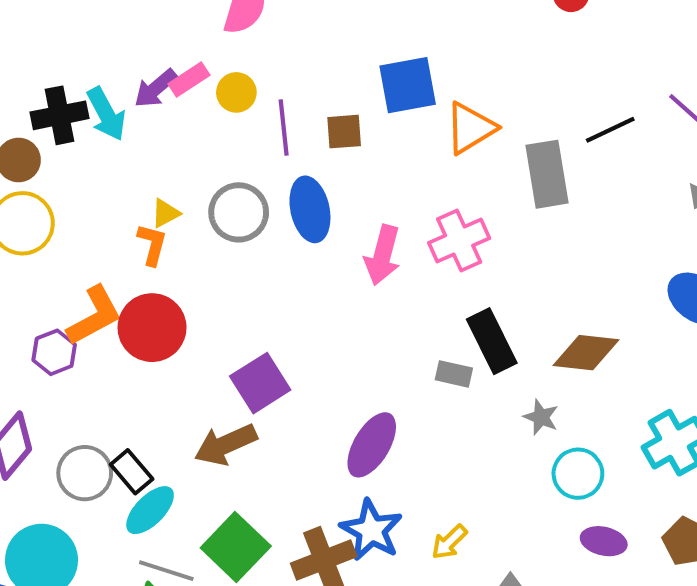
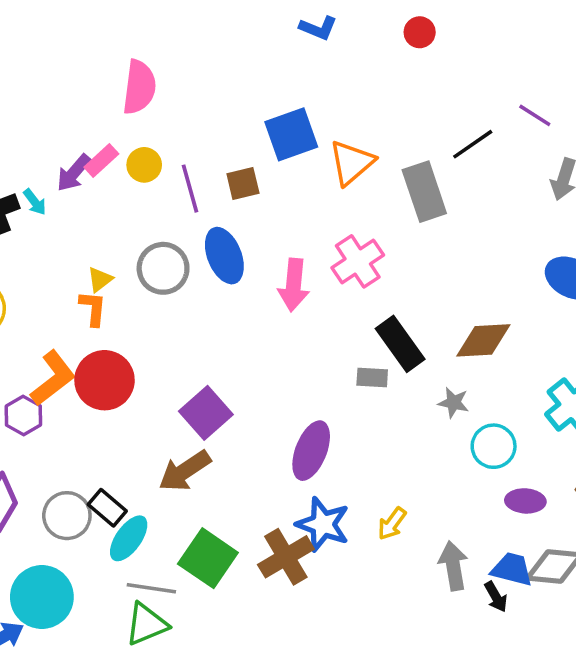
cyan arrow: (106, 114) -> (35, 202), size x0.6

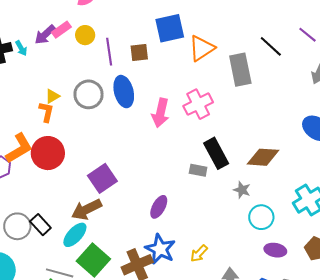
black line: (473, 144) -> (271, 46), turned 70
purple ellipse: (311, 451) -> (159, 207), size x0.7
cyan ellipse: (129, 538) -> (75, 235), moved

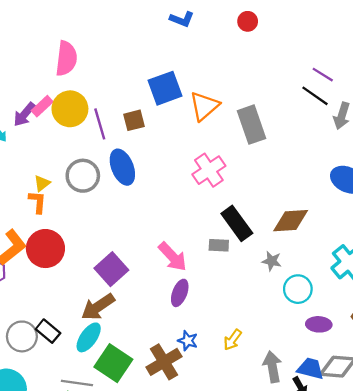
yellow circle: (85, 35) -> (70, 109), size x1.6
black line: (271, 46) -> (315, 96), moved
pink arrow: (161, 113) -> (173, 257), moved, turned -48
blue star: (160, 249) -> (188, 341), size x0.6

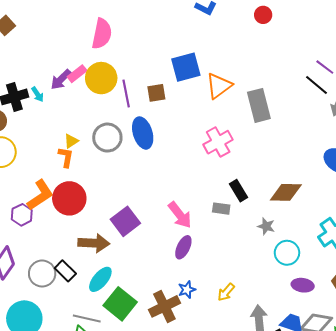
black rectangle: (237, 223) -> (239, 191), size x0.7
brown arrow: (98, 307) -> (94, 243), moved, turned -148
blue star: (188, 341) -> (187, 290), turned 30

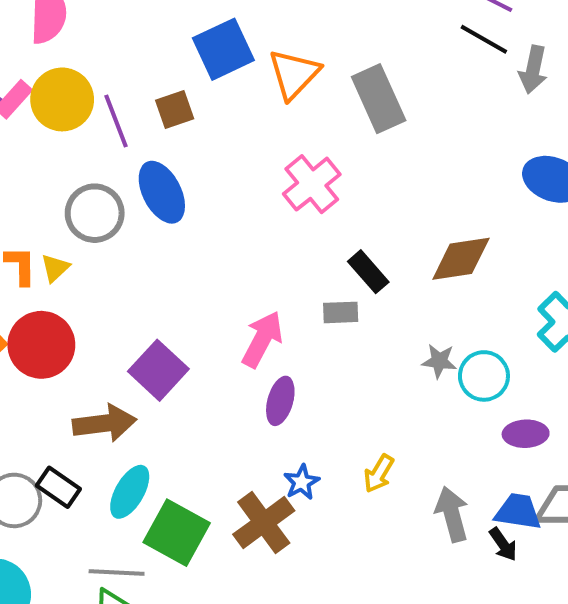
yellow triangle: (71, 141) -> (55, 268), moved
pink arrow: (180, 215) -> (262, 339), turned -104
gray star: (266, 226) -> (439, 361), moved

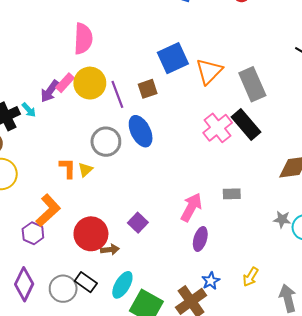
black rectangle: (368, 272) -> (246, 125), moved, size x1.4
red circle: (41, 345) -> (91, 234), moved
purple square: (158, 370) -> (138, 223), size x0.7
brown arrow: (104, 423) -> (110, 250), size x0.6

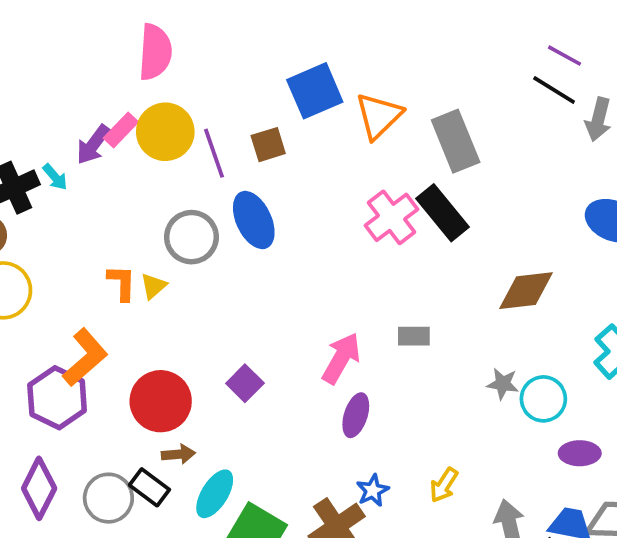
purple hexagon: (33, 233) -> (57, 398), size x1.5
brown arrow: (110, 250) -> (178, 454), moved

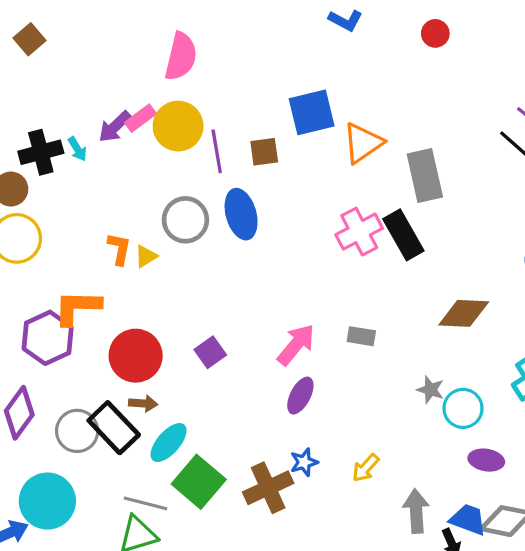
orange L-shape: (85, 357) -> (77, 307), turned -147
black rectangle: (149, 487) -> (114, 428), size x1.5

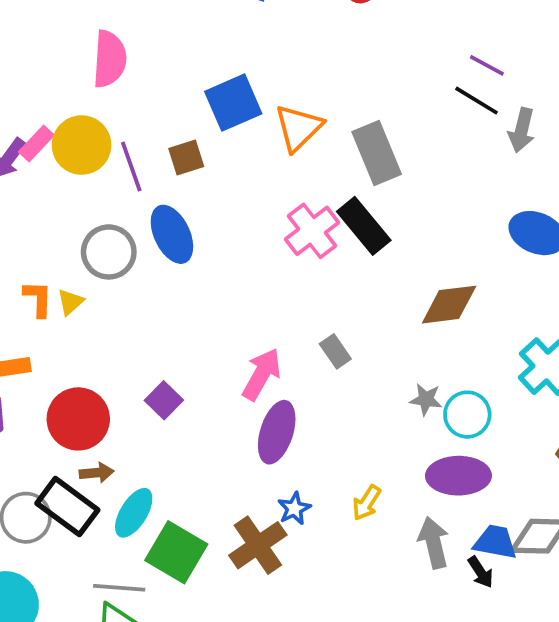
pink semicircle: (181, 56) -> (110, 59), moved
gray rectangle: (361, 336) -> (335, 351), turned 56
purple ellipse: (300, 396) -> (277, 432), size x1.4
purple ellipse: (486, 460) -> (458, 476), moved, size x1.5

